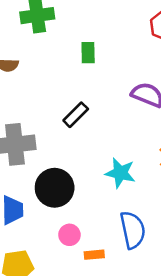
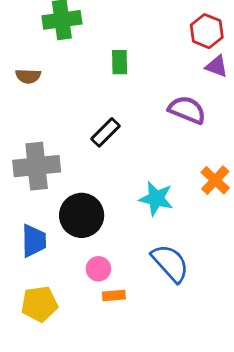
blue semicircle: (133, 230) -> (170, 263), turned -30
orange rectangle: (94, 255) -> (114, 296), moved

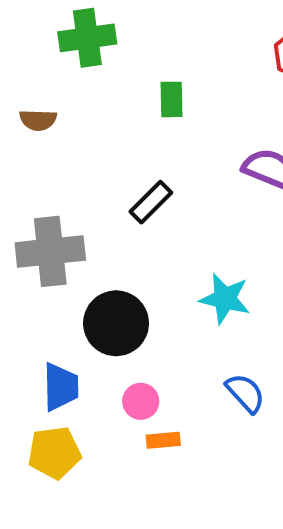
blue trapezoid: (34, 241) -> (61, 387), moved
blue semicircle: (170, 263) -> (245, 393), size x0.7

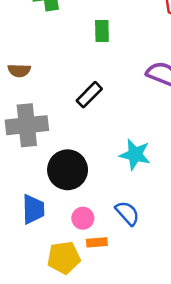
brown semicircle: (38, 120) -> (19, 70), moved
blue semicircle: (245, 393) -> (127, 213), moved
yellow pentagon: (54, 453) -> (64, 258), moved

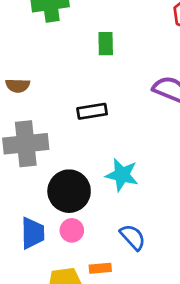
black rectangle: (89, 95) -> (92, 111), turned 36
cyan star: (135, 155) -> (122, 175), moved
pink circle: (83, 218) -> (72, 230), moved

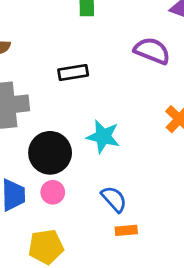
orange rectangle: (100, 268) -> (126, 230), moved

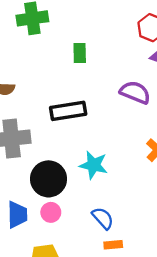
black rectangle: (73, 73) -> (68, 111), size x1.4

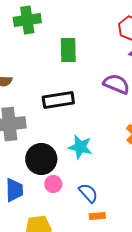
green rectangle: (80, 53) -> (68, 50), size x1.4
pink circle: (51, 212) -> (53, 184), moved

